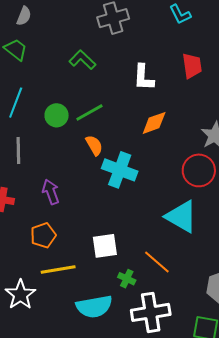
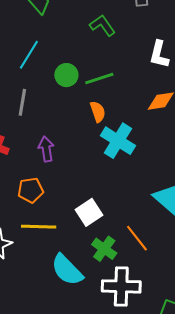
white square: (105, 246) -> (89, 212), turned -36
green cross: (127, 279) -> (104, 249), size x1.4
cyan semicircle: (94, 307) -> (67, 270), turned 45

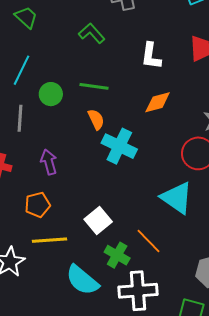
green circle: (66, 75) -> (51, 94), moved
green line: (99, 79) -> (94, 86), turned 32

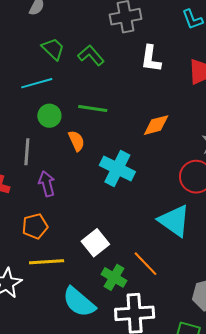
green trapezoid: (26, 17) -> (53, 49), moved
white L-shape: (151, 56) -> (151, 59), moved
cyan line: (22, 70) -> (37, 83), moved, turned 48
gray line: (20, 118) -> (27, 152), moved
orange semicircle: (96, 119) -> (76, 141), moved

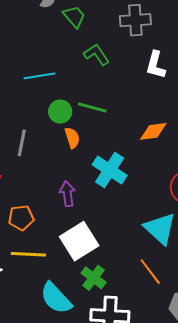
green trapezoid: (53, 49) -> (74, 17), moved
green circle: (49, 116) -> (60, 112), moved
purple arrow: (47, 184) -> (67, 194), moved
white square: (95, 243) -> (79, 241), size x1.4
orange line: (146, 264) -> (150, 272), moved

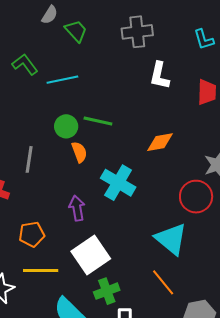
green L-shape: (97, 55) -> (25, 64), moved
cyan line: (39, 76) -> (62, 80), moved
green cross: (94, 278) -> (107, 291), turned 35

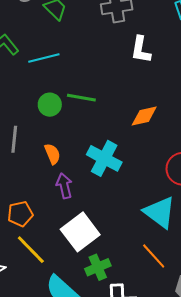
orange semicircle: (79, 152) -> (52, 154), moved
yellow line: (41, 270) -> (31, 250), turned 48

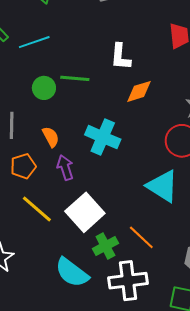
white L-shape: (141, 50) -> (120, 57), moved
orange pentagon: (20, 214) -> (23, 166), moved
yellow line: (31, 250) -> (37, 209), moved
orange line: (154, 256) -> (141, 237), moved

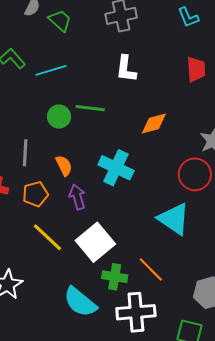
white L-shape: (120, 57) -> (126, 69), moved
green cross: (105, 246) -> (115, 277), turned 35

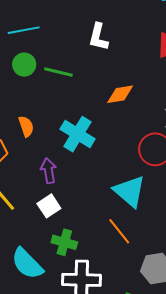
green circle: (59, 117) -> (24, 65), moved
purple arrow: (77, 197) -> (49, 171), moved
white square: (95, 242) -> (49, 206), size x0.6
orange line: (151, 269) -> (119, 231), moved

